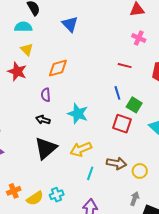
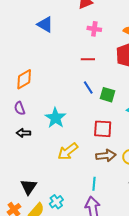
blue triangle: (70, 24) -> (45, 24), moved
cyan star: (78, 114) -> (55, 118), turned 30
red square: (122, 124) -> (103, 129), moved
black triangle: (46, 148) -> (29, 187), moved, size x0.7
cyan line: (90, 173) -> (94, 184), moved

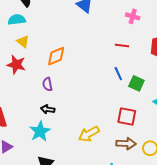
cyan star: (55, 118) -> (40, 131), moved

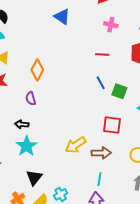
orange diamond: (56, 56) -> (37, 70), turned -35
black arrow: (48, 109) -> (22, 124), moved
brown arrow: (126, 143) -> (101, 153), moved

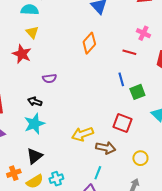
pink cross: (111, 25) -> (143, 33), moved
orange diamond: (37, 70) -> (89, 43), moved
green square: (119, 91) -> (137, 92), turned 35
purple semicircle: (31, 99) -> (49, 78), turned -96

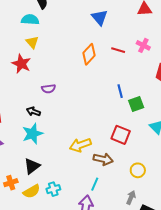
red line: (129, 52) -> (118, 50), moved

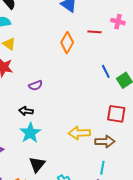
yellow arrow: (80, 145) -> (79, 133), turned 30

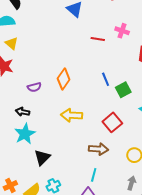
orange diamond: (67, 43) -> (64, 79), moved
red square: (116, 114) -> (112, 122), turned 36
yellow arrow: (79, 133) -> (71, 115), moved
black triangle: (37, 164) -> (42, 157), moved

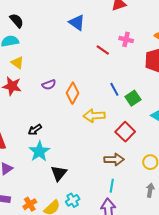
red line: (98, 39) -> (103, 50), turned 32
purple semicircle: (34, 87) -> (49, 85), moved
black arrow: (23, 112) -> (35, 130), turned -40
yellow arrow: (71, 115) -> (94, 116), moved

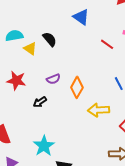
black semicircle: (17, 21) -> (50, 39), moved
yellow triangle: (17, 63) -> (30, 49), moved
black arrow: (35, 130) -> (40, 102), moved

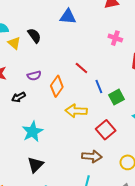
blue triangle: (81, 17) -> (68, 17), turned -36
red line: (107, 44) -> (81, 68), moved
cyan star: (44, 146) -> (32, 132), moved

